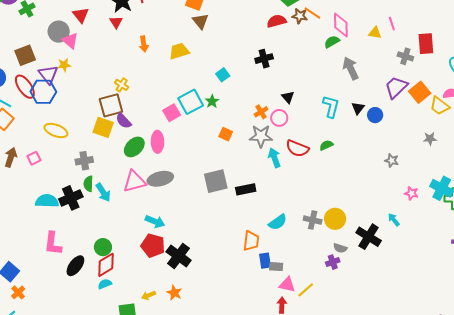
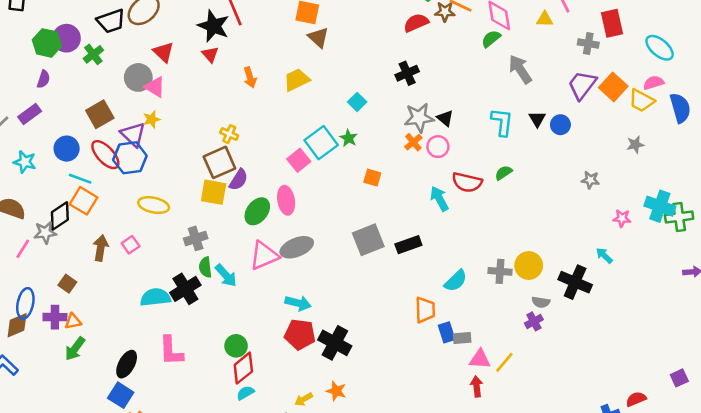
purple semicircle: (124, 121) -> (239, 180), turned -96
gray star: (261, 136) -> (419, 118), moved
black ellipse: (75, 266) -> (127, 364), moved

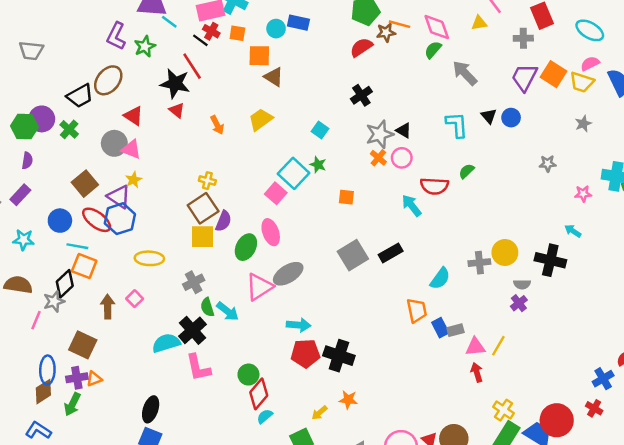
brown square: (67, 284) -> (83, 345), size x1.6
green arrow: (75, 349) -> (72, 404), moved
pink L-shape: (171, 351) -> (198, 368), moved

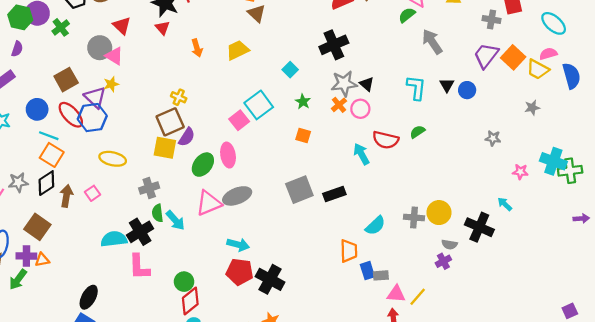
black cross: (361, 95) -> (334, 45), size x1.4
green star: (318, 165) -> (303, 102), moved
black diamond: (65, 284) -> (46, 183), moved

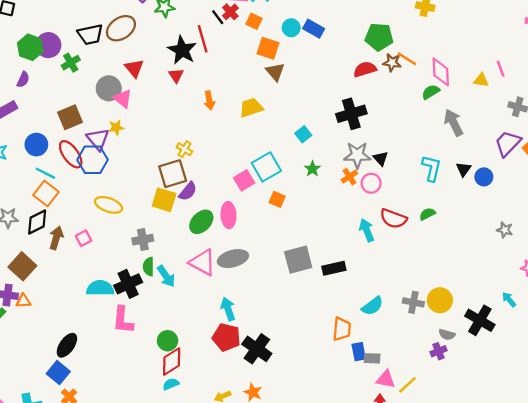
orange square: (303, 136) -> (277, 199), moved
pink triangle: (209, 203) -> (203, 262), turned 44
cyan arrow: (238, 245) -> (228, 309), turned -130

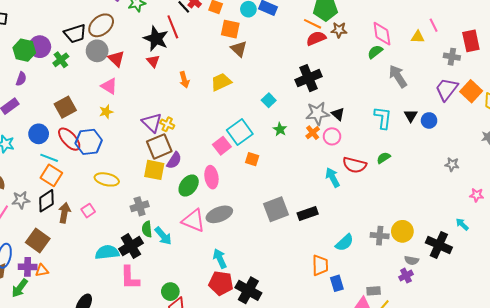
orange line: (407, 59) -> (313, 24), moved
gray circle: (109, 88) -> (97, 51), moved
purple triangle: (98, 139) -> (152, 123), moved
gray rectangle: (372, 358) -> (374, 291), moved

